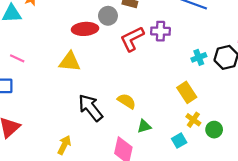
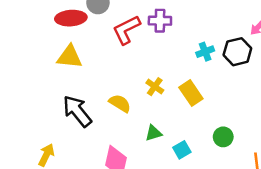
yellow triangle: (70, 62) -> (70, 57), moved
yellow cross: (193, 120) -> (155, 87), moved
green triangle: (144, 126) -> (153, 133), moved

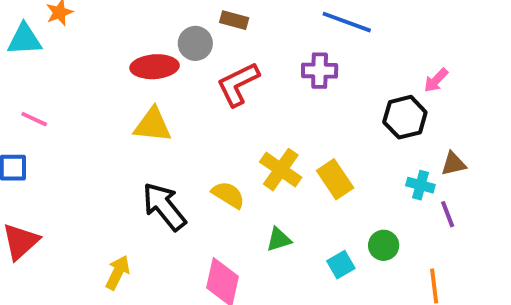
purple cross: (160, 21) -> (320, 71), moved
cyan cross: (205, 52) -> (420, 185), moved, turned 36
yellow cross: (155, 87) -> (281, 170), size x1.5
cyan square: (182, 150) -> (341, 265), moved

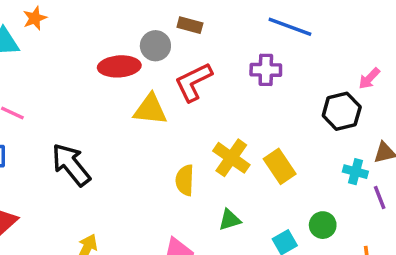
yellow triangle: (153, 125) -> (150, 110), moved
yellow semicircle: (228, 195) -> (185, 180), turned -120
black arrow: (164, 206) -> (71, 165), moved

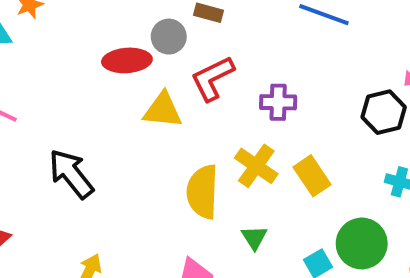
purple cross: (266, 70) -> (278, 102), moved
yellow semicircle: (185, 180) -> (203, 192), size x1.5
green triangle: (230, 220) -> (254, 238), turned -45
green circle: (323, 225) -> (362, 243), size x1.6

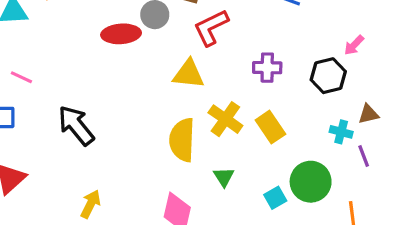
red L-shape: (212, 78) -> (211, 27), moved
purple cross: (278, 102) -> (267, 68), moved
yellow triangle: (163, 110) -> (189, 74), moved

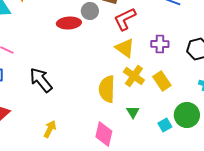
yellow triangle: (189, 74) -> (125, 48), moved, turned 30

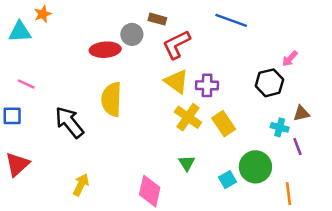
purple cross: (160, 44) -> (207, 85), moved
yellow semicircle: (107, 89) -> (112, 99), moved

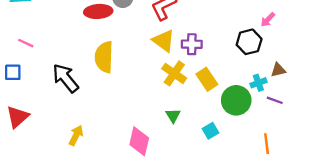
cyan cross: (280, 127) -> (258, 83), turned -35
purple line: (297, 146) -> (275, 100), turned -49
green circle: (255, 167) -> (236, 100), moved

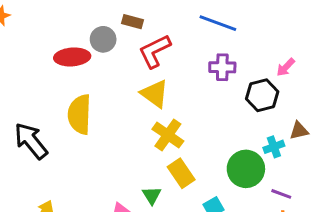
purple cross: (192, 44) -> (222, 67), moved
yellow rectangle: (207, 79) -> (181, 173), moved
purple line: (275, 100) -> (281, 194), moved
green triangle: (173, 116) -> (152, 195), moved

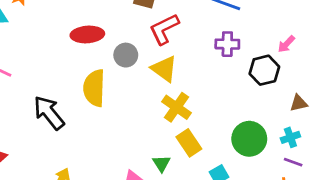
gray circle: (103, 39) -> (126, 55), moved
cyan cross: (274, 147) -> (290, 137), moved
purple line: (281, 194) -> (293, 162), moved

